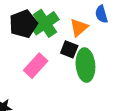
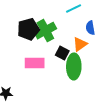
orange triangle: (79, 28) -> (80, 44), moved
pink rectangle: (36, 66) -> (35, 63), turned 42

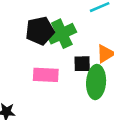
black square: (62, 53) -> (82, 64), turned -32

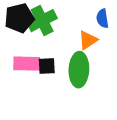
black square: (82, 64) -> (47, 66), moved

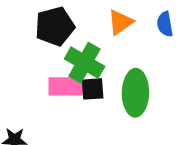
green cross: (42, 21) -> (85, 63), moved, turned -32
orange triangle: (88, 40) -> (120, 22), moved

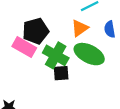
pink rectangle: (66, 86) -> (24, 47), moved, turned 30
green ellipse: (135, 93) -> (89, 54), moved, turned -64

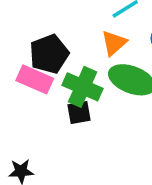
black square: (61, 73) -> (79, 113), moved

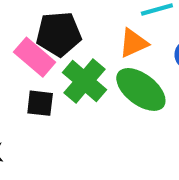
black square: (79, 113) -> (40, 103), moved

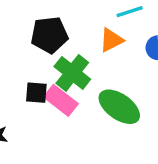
pink rectangle: (35, 57) -> (61, 100), moved
green ellipse: (141, 89) -> (119, 107), moved

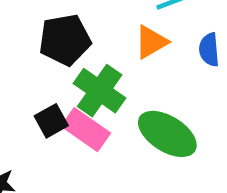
black square: (36, 93) -> (51, 121), turned -30

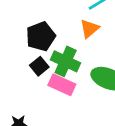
black square: (51, 121) -> (39, 66), moved

